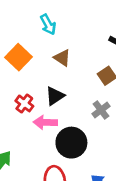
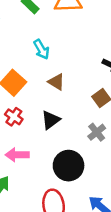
red cross: (24, 103) -> (14, 117), moved
pink arrow: (45, 122) -> (17, 155), moved

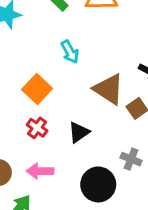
brown triangle: (56, 82) -> (109, 89), moved, size x1.6
gray cross: (97, 132) -> (131, 159), moved, turned -30

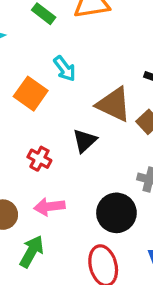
orange square: (37, 89) -> (31, 94), moved
black triangle: (79, 132) -> (85, 141), moved

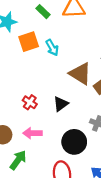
orange square: (31, 94) -> (29, 42), moved, turned 30
black triangle: (85, 141) -> (61, 104), moved

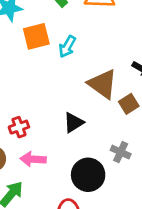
cyan arrow: (52, 48) -> (67, 47), turned 56
red cross: (30, 102) -> (19, 127), moved, turned 32

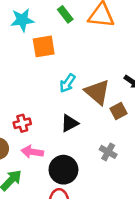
cyan arrow: (67, 47) -> (67, 83), moved
black circle: (88, 175) -> (63, 170), moved

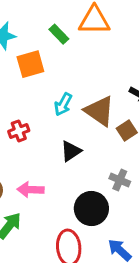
green rectangle: (65, 14) -> (59, 34), moved
red cross: (22, 123) -> (19, 131), moved
black circle: (63, 170) -> (91, 209), moved

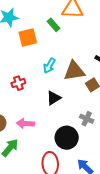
green rectangle: (59, 34) -> (54, 25), moved
brown triangle: (99, 111) -> (74, 71), turned -45

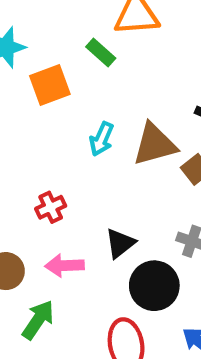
red cross: (18, 83) -> (51, 207), moved
black triangle: (54, 98) -> (120, 243), moved

